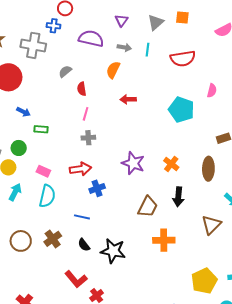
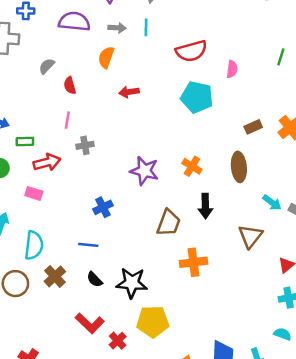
red semicircle: (183, 59) -> (191, 51), moved
pink line: (86, 114) -> (67, 120), moved
red arrow: (80, 169) -> (47, 162), moved
cyan semicircle: (47, 196) -> (34, 245), moved
yellow pentagon: (204, 281) -> (153, 322), moved, turned 30

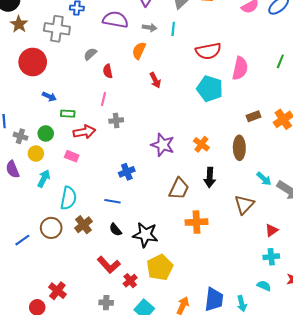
pink semicircle: (232, 69) -> (240, 68), size x1.6
red arrow: (129, 92) -> (155, 80), turned -112
yellow pentagon: (153, 322) -> (160, 267), turned -30

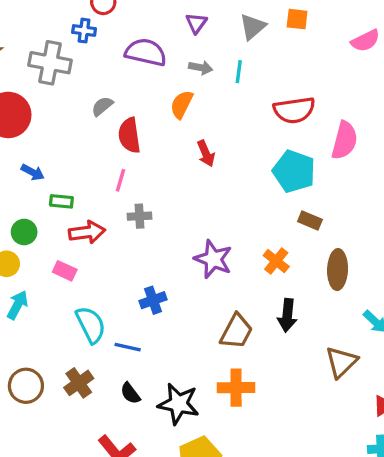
red semicircle: (108, 71) -> (129, 135), size x1.5
brown rectangle: (253, 116) -> (310, 221), moved, turned 40
cyan semicircle: (68, 198) -> (91, 325), moved, turned -40
orange cross: (196, 222) -> (236, 388), moved

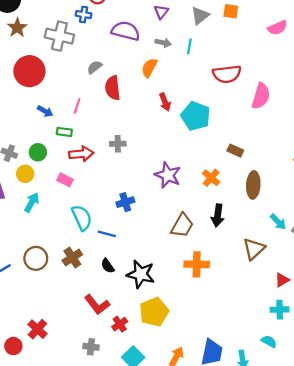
cyan pentagon: (294, 171) -> (196, 116), moved
pink line: (121, 180) -> (77, 106), moved
orange cross: (236, 388) -> (197, 264), moved

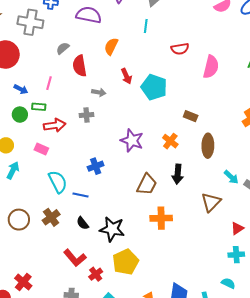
gray arrow: (163, 43) -> (99, 92), moved
red semicircle: (227, 74) -> (180, 49), size x0.7
green circle: (38, 152) -> (20, 115), moved

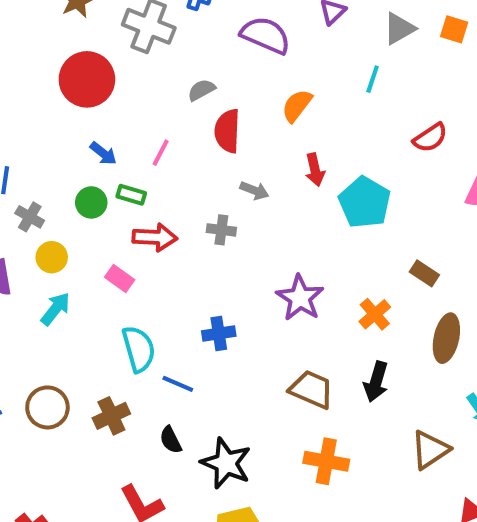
red semicircle: (180, 49) -> (430, 138), turned -36
brown trapezoid: (147, 184) -> (312, 389), turned -105

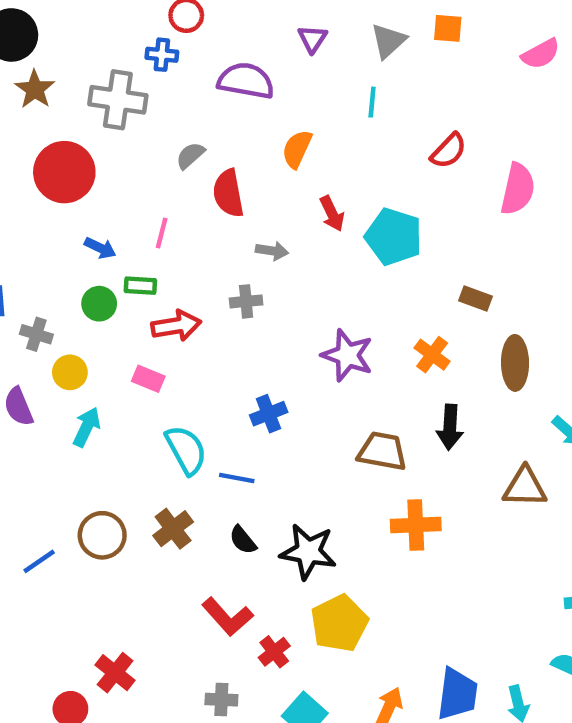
brown triangle: (430, 450) -> (525, 487), turned 48

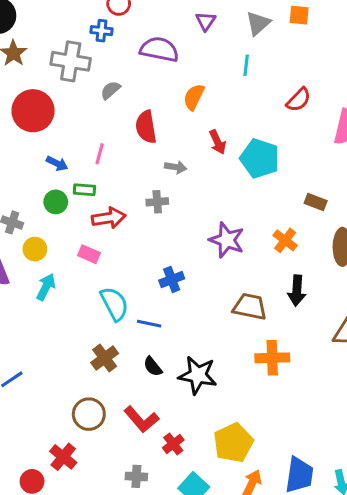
gray semicircle: (190, 155) -> (110, 90), moved
brown circle: (102, 535) -> (89, 414), moved
yellow pentagon: (339, 623) -> (233, 443), moved

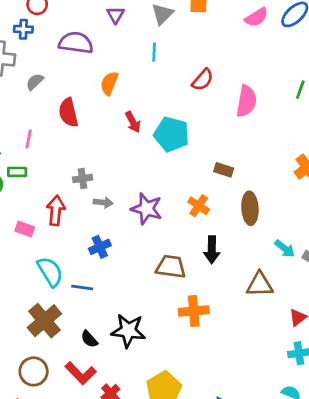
gray arrow: (176, 167) -> (103, 202), moved
red arrow: (109, 218) -> (56, 210), moved, turned -72
brown cross: (105, 358) -> (44, 321), size x1.4
black semicircle: (153, 367) -> (89, 339), moved

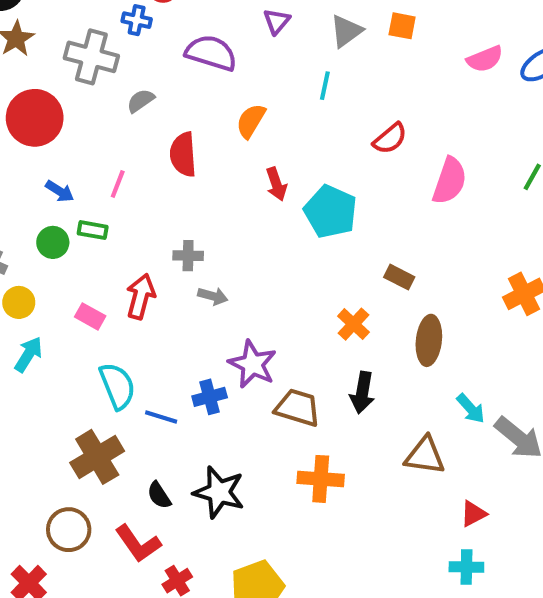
purple star: (147, 209) -> (252, 364), moved
blue cross: (100, 247) -> (210, 397), moved

